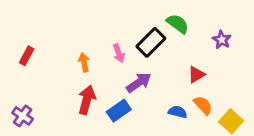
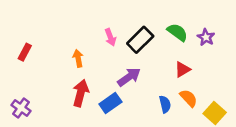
green semicircle: (178, 24) -> (177, 32), moved
pink arrow: (119, 53) -> (110, 37), moved
blue semicircle: (178, 112) -> (165, 104), turned 63

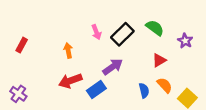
purple star: (206, 37) -> (185, 41), moved
red arrow: (81, 93) -> (70, 81), turned -125

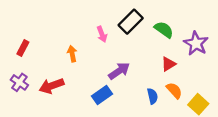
black rectangle: (122, 34) -> (131, 22), moved
purple star: (185, 41) -> (196, 43), size x1.5
red arrow: (70, 81) -> (52, 86), moved
purple cross: (18, 94) -> (19, 82), moved

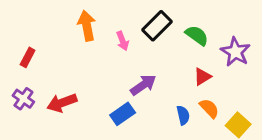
orange arrow: (72, 54) -> (87, 26), moved, size x1.5

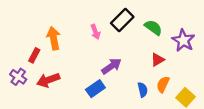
orange arrow: (87, 26) -> (54, 38), moved
red rectangle: (28, 57) -> (34, 55), moved
orange semicircle: (209, 108) -> (163, 84), turned -112

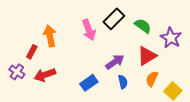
pink arrow: (95, 32) -> (89, 30), size x1.5
red triangle: (158, 60) -> (147, 56), size x1.5
purple arrow: (112, 66) -> (115, 62), moved
blue semicircle: (143, 90) -> (123, 82), moved

